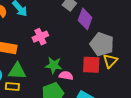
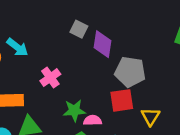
yellow triangle: (110, 61) -> (150, 117), moved

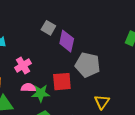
red square: (122, 100) -> (62, 82), moved
pink semicircle: (93, 120) -> (28, 88), moved

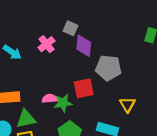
gray square: (48, 28) -> (70, 28), moved
pink cross: (23, 65) -> (47, 44), moved

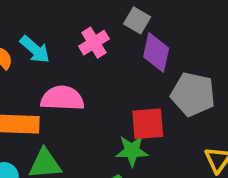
pink semicircle: (50, 99) -> (62, 98), moved, size x1.6
green star: (63, 103) -> (132, 151), moved

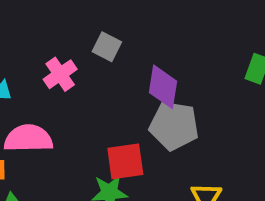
purple diamond: (156, 52) -> (163, 87), moved

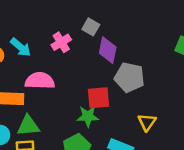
purple diamond: (163, 87) -> (108, 50), moved

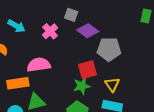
cyan arrow: (21, 47) -> (17, 26), moved
purple diamond: (108, 50) -> (88, 31), turned -55
yellow triangle: (147, 122) -> (112, 84), moved

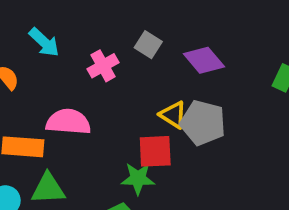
purple diamond: (88, 31) -> (204, 60), moved
yellow triangle: (112, 84) -> (173, 115), moved, turned -35

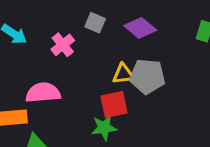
yellow triangle: (173, 115) -> (123, 74), turned -30

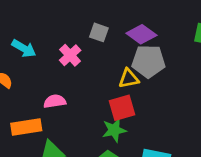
gray pentagon: (147, 76) -> (149, 61), moved
pink semicircle: (43, 93) -> (55, 101), size x0.7

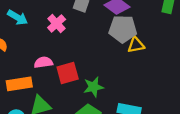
yellow triangle: (129, 79) -> (136, 45), moved
red square: (122, 108) -> (68, 73), moved

